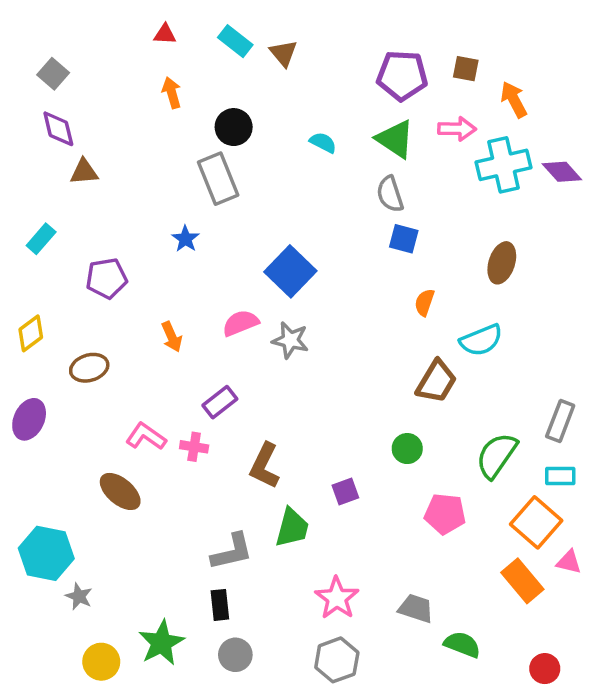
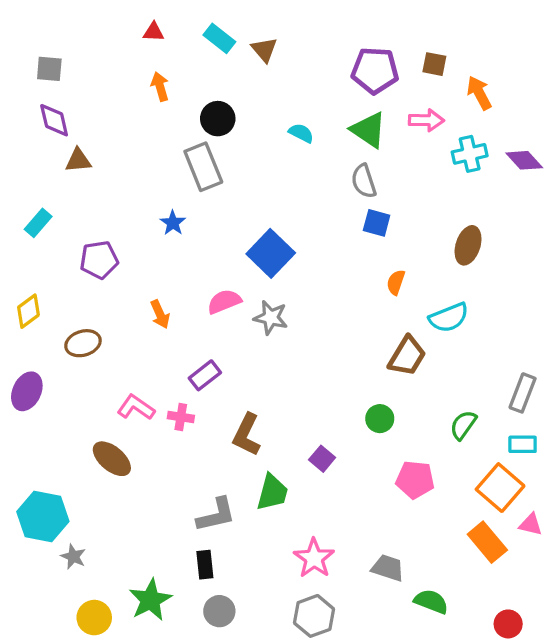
gray square: (53, 74) -> (49, 69), turned -36
cyan cross: (503, 165) -> (470, 154), size x0.7
green semicircle: (497, 455) -> (463, 425), size x0.7
purple square: (345, 491) -> (322, 459), turned -30

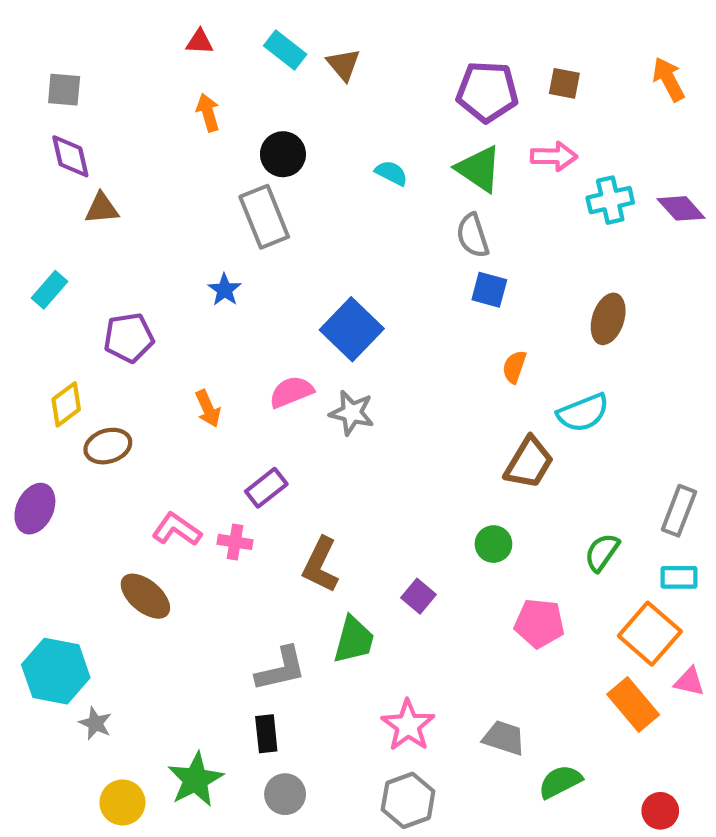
orange arrow: (479, 93) -> (669, 79), moved
yellow diamond: (28, 311) -> (66, 404), moved
green semicircle: (431, 602) -> (560, 782), turned -48

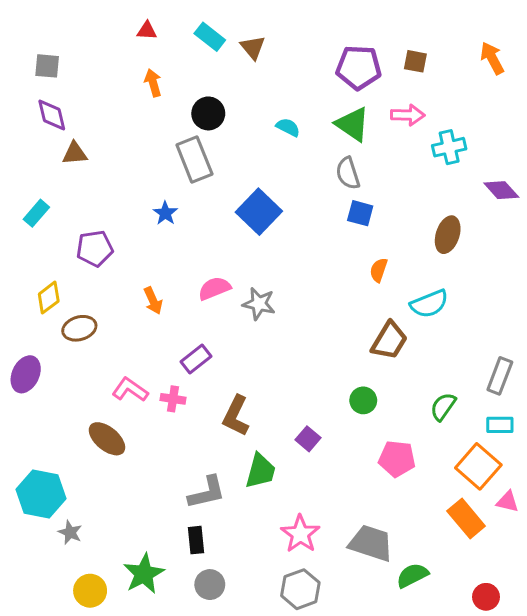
purple diamond: (681, 208) -> (501, 190), moved
blue square: (352, 329) -> (259, 212), moved
gray trapezoid: (504, 738) -> (371, 543), size x1.4

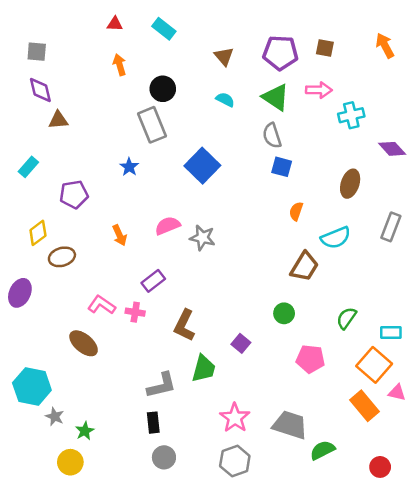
brown triangle: (253, 47) -> (224, 56), moved
gray rectangle: (500, 376) -> (391, 227), moved
green star: (144, 574) -> (85, 431), moved, size x0.6

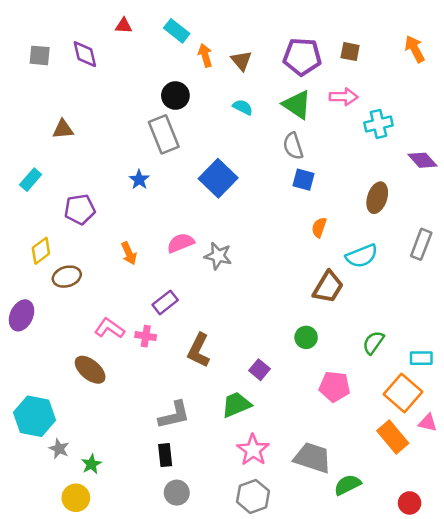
orange arrow: (120, 65) -> (205, 55), moved
purple diamond: (40, 90) -> (85, 54), moved
green trapezoid: (204, 369) -> (236, 405), moved, turned -128

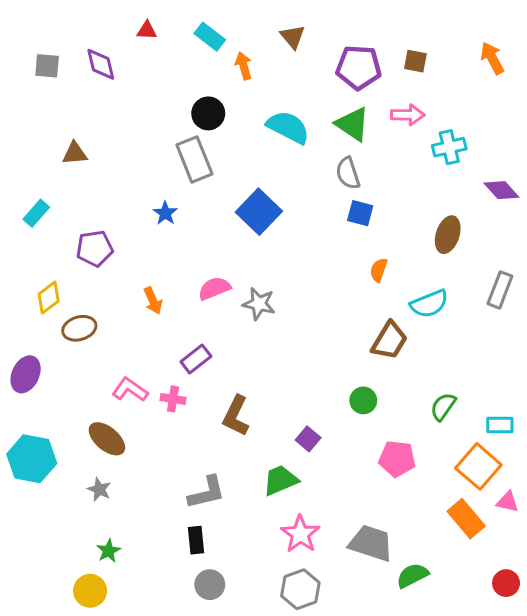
brown triangle: (241, 61) -> (293, 37), moved
cyan semicircle: (243, 107) -> (288, 127), size x1.8
cyan hexagon: (34, 416) -> (32, 459), moved
gray star: (59, 449) -> (99, 489), moved
red circle: (410, 503) -> (506, 583), moved

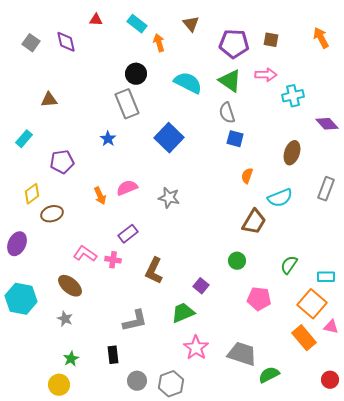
gray square: (47, 66) -> (31, 43), turned 30
pink semicircle: (214, 288) -> (127, 188), moved
black rectangle: (196, 540) -> (113, 355), moved
gray hexagon: (300, 589) -> (171, 384), moved

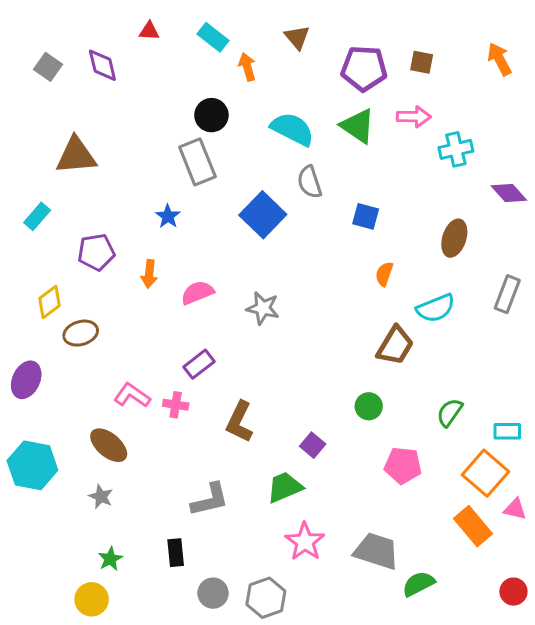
brown triangle: (49, 100) -> (76, 156), size x1.6
gray semicircle: (227, 113) -> (310, 182), moved
orange arrow: (100, 196) -> (149, 274), moved, turned 30

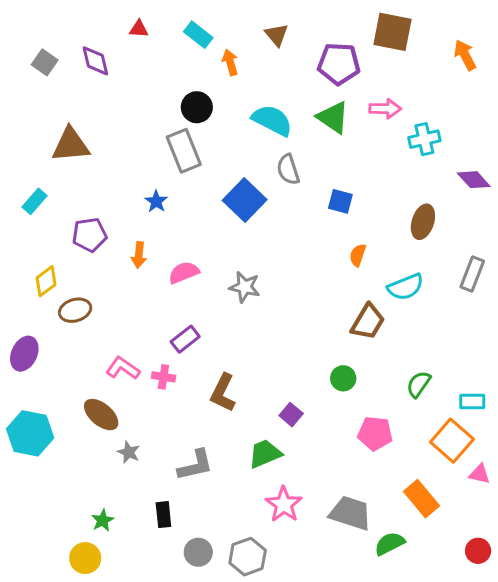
brown square: (422, 62) -> (393, 32), moved, size x1.8
gray star: (101, 497) -> (129, 452), moved
orange rectangle: (473, 526) -> (422, 499), moved

